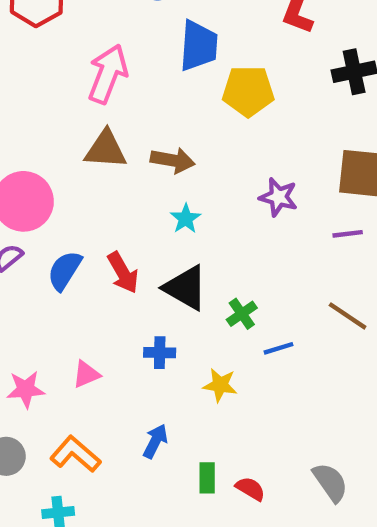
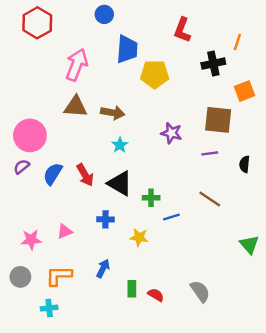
green cross: (242, 314) -> (151, 198), turned 35
orange L-shape: (75, 454) -> (59, 276), turned -40

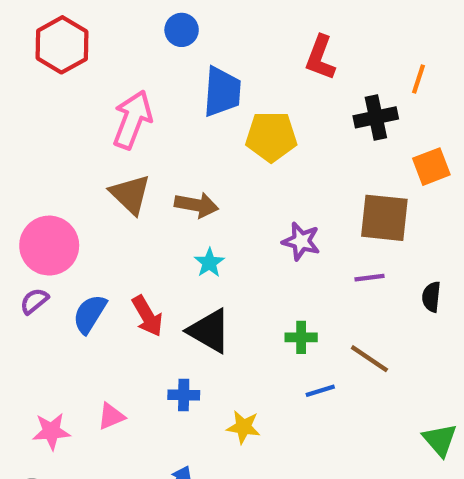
brown triangle: (76, 107) -> (130, 194), turned 40
green cross: (151, 198) -> (301, 337), moved
blue line: (171, 217) -> (320, 391), moved

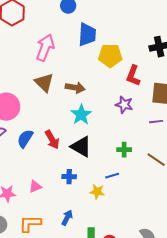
red L-shape: (320, 58) -> (133, 76), moved
cyan star: (209, 263) -> (81, 115), size x1.5
blue line: (320, 391) -> (112, 176), moved

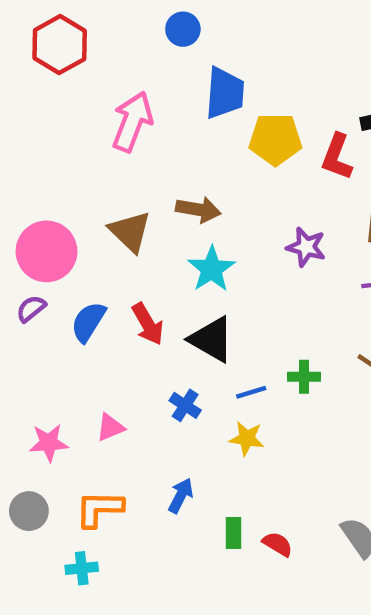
red L-shape: (133, 76) -> (337, 157), moved
brown triangle: (44, 83) -> (130, 232), moved
green cross: (124, 150) -> (304, 377), moved
blue line: (112, 176) -> (251, 392), moved
blue cross: (69, 177) -> (185, 405), turned 32

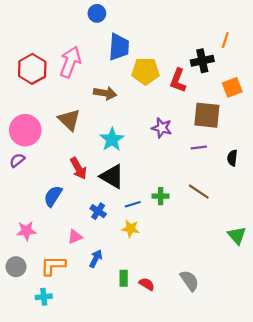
red hexagon: (60, 45) -> (32, 69), moved
brown arrow: (198, 210) -> (105, 93), moved
blue semicircle: (88, 322) -> (53, 196), moved
pink triangle: (110, 427) -> (75, 237), moved

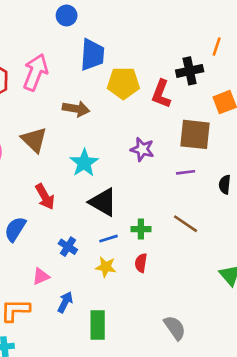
black triangle: (112, 176) -> (103, 202), moved
green rectangle: (124, 278) -> (98, 325), size x1.5
red semicircle: (147, 284) -> (141, 263), moved, turned -112

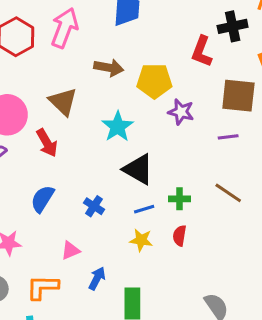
yellow pentagon: (123, 83) -> (154, 81), moved
red arrow: (45, 197) -> (47, 143), moved
blue cross: (68, 247) -> (94, 206), moved

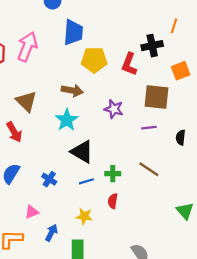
brown arrow: (109, 68) -> (72, 90), moved
yellow pentagon: (154, 81) -> (94, 60), moved
yellow star: (141, 240) -> (84, 216), moved

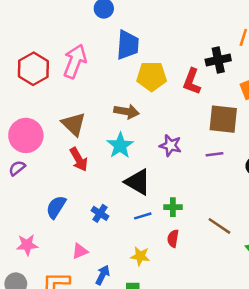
purple star: (114, 109) -> (170, 145), moved
red arrow: (14, 132) -> (79, 159), moved
brown line: (149, 169) -> (219, 226), moved

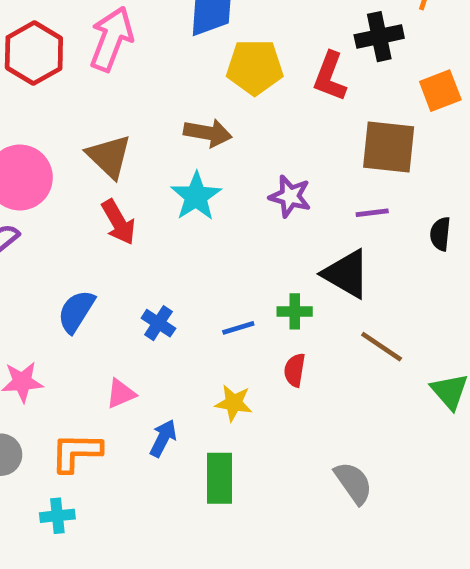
black triangle: (138, 182) -> (346, 274), moved

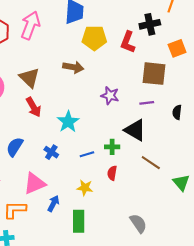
cyan star: (196, 196) -> (68, 122), moved
pink triangle: (121, 394) -> (35, 184), size x1.6

